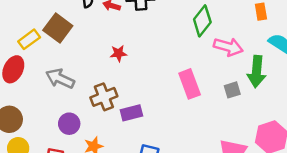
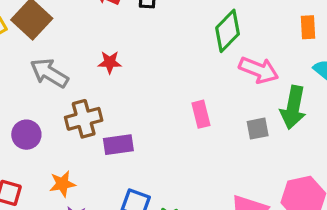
gray arrow: (60, 79) -> (49, 73), moved
pink rectangle: (190, 84) -> (201, 114), size x0.7
purple circle: (69, 124) -> (26, 135), moved

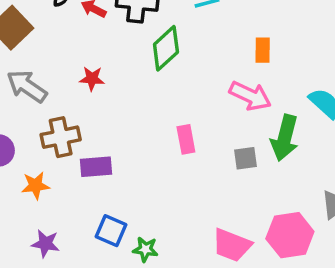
orange rectangle: (308, 27) -> (263, 50), moved
green diamond: (228, 31) -> (166, 48), moved
orange star: (62, 184) -> (35, 185), moved

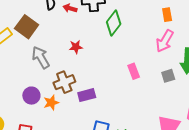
gray arrow: (27, 86) -> (41, 57), turned 35
pink arrow: (250, 96) -> (165, 41), turned 105
orange star: (35, 185) -> (51, 103), moved

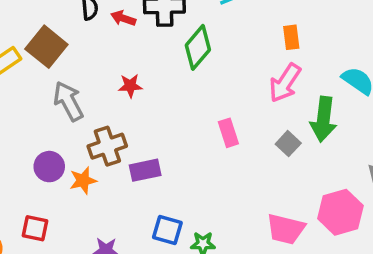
gray square: (168, 76) -> (288, 144), turned -32

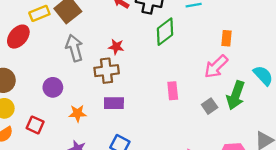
brown cross: (107, 146) -> (107, 71), moved
orange star: (83, 180) -> (78, 113), moved

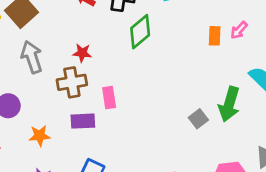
pink arrow: (216, 67) -> (239, 30), moved, size x0.6
pink rectangle: (173, 91) -> (109, 98), moved

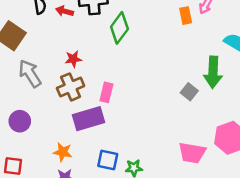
pink rectangle: (109, 98) -> (106, 92), turned 36
purple rectangle: (83, 121) -> (88, 119), size x1.4
orange star: (40, 136) -> (63, 152), moved, turned 30

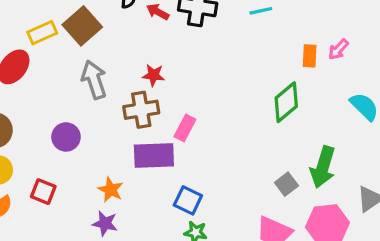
green diamond: (119, 28) -> (286, 102), moved
green arrow: (213, 72) -> (323, 167), moved
gray square: (189, 92) -> (286, 184), moved
blue square: (108, 160) -> (188, 200), moved

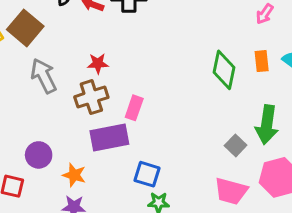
orange rectangle: (310, 56) -> (262, 61), moved
green diamond: (286, 102) -> (224, 70), turned -30
purple circle: (66, 137) -> (39, 155), moved

